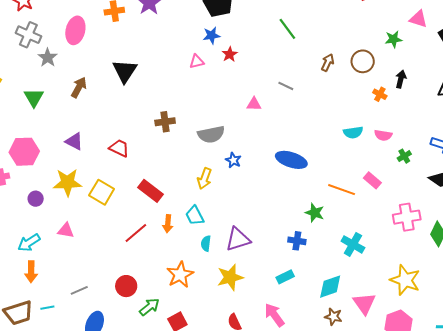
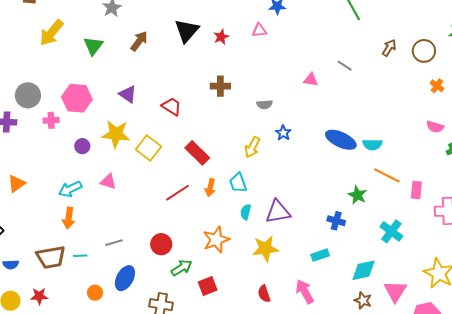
red star: (230, 54) -> (221, 37), moved
cyan semicircle: (353, 132) -> (373, 145), moved
gray semicircle: (211, 134) -> (264, 104), size x0.6
pink rectangle: (372, 180) -> (416, 190), moved, turned 48

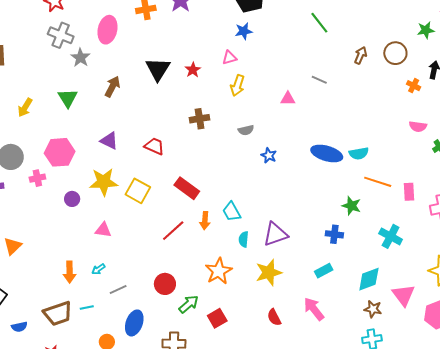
yellow arrow: (51, 33) -> (25, 107), moved, size x0.7
yellow arrow: (252, 147) -> (237, 85), moved
cyan arrow: (70, 189) -> (98, 269), moved, size x0.6

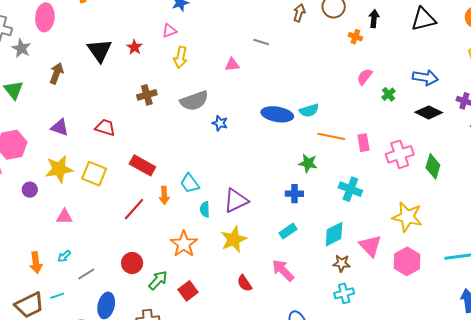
pink semicircle: (418, 126) -> (365, 77), turned 126
gray semicircle: (246, 130) -> (194, 101), size x1.8

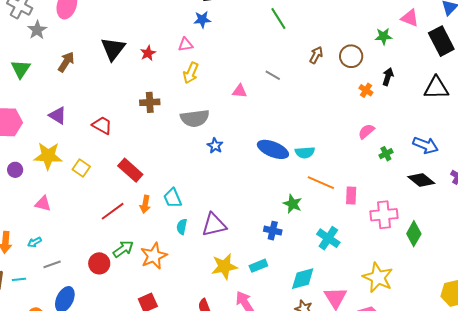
yellow square: (94, 174) -> (81, 168), size x0.7
yellow star: (234, 239) -> (224, 266), moved
green arrow: (158, 280) -> (123, 249), moved

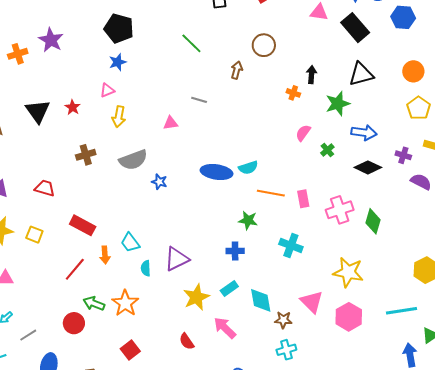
green star: (383, 36) -> (338, 104), moved, size x1.4
brown circle: (351, 56) -> (264, 45), moved
green arrow: (123, 249) -> (94, 304), turned -110
cyan diamond: (303, 279) -> (261, 300), moved, turned -72

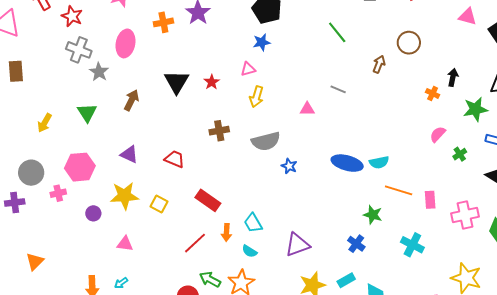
blue cross: (235, 251) -> (356, 244), turned 30
cyan semicircle: (146, 268) -> (250, 251), moved, turned -63

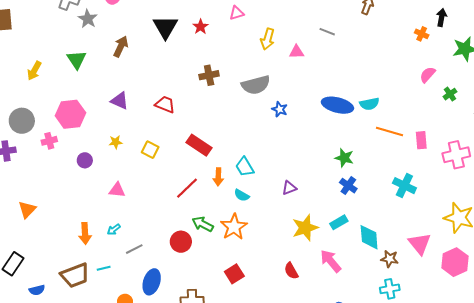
yellow arrow: (256, 97) -> (268, 39), moved
yellow star: (124, 196) -> (116, 142), size x0.5
green star: (373, 215) -> (344, 158), moved
purple triangle: (297, 245) -> (289, 188), size x0.6

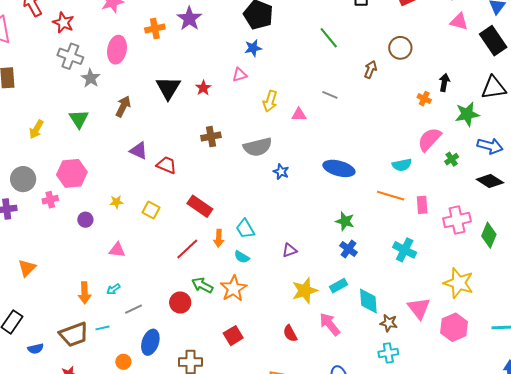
pink semicircle: (428, 75) -> (429, 139), size x1.5
purple triangle: (120, 101) -> (139, 151), moved
cyan semicircle: (369, 104) -> (402, 165), moved

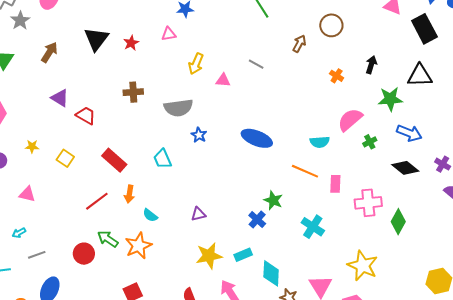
orange cross: (424, 99) -> (337, 76), moved
green star: (345, 221) -> (273, 200), moved
cyan trapezoid: (245, 229) -> (162, 159), moved

